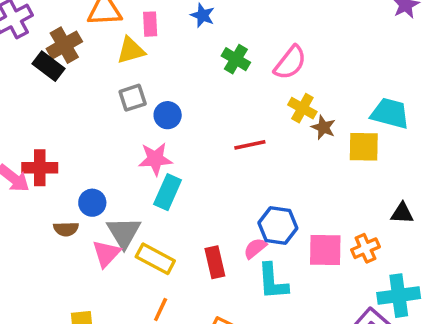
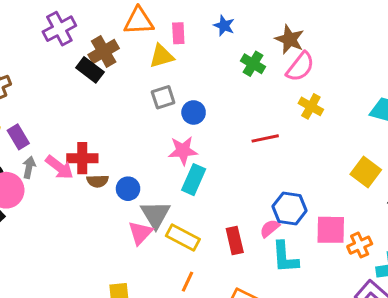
brown star: (323, 127) -> (290, 39), moved, size x1.4
yellow square: (364, 147) -> (366, 172), moved, turned 36
brown semicircle: (66, 229) -> (98, 181), moved
orange cross: (365, 248) -> (360, 245), moved

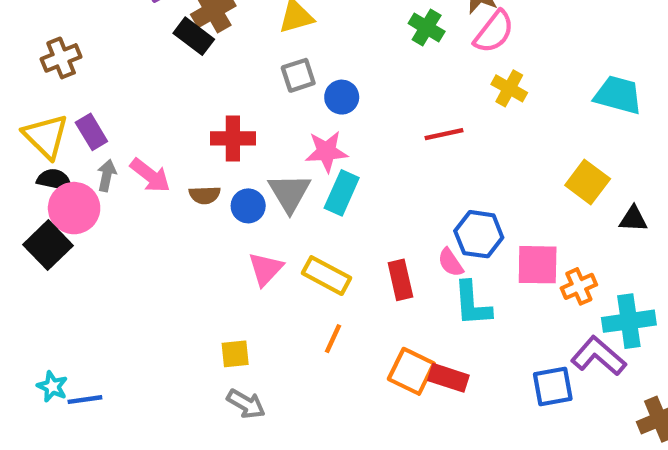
red cross: (82, 158) -> (233, 138), moved
gray triangle: (155, 215) -> (289, 193), moved
pink semicircle: (270, 228) -> (450, 262), turned -85

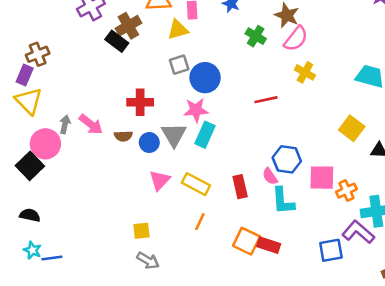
blue circle: (342, 97) -> (205, 78), size x1.5
purple rectangle: (91, 132) -> (25, 75), moved, turned 54
black semicircle: (54, 180) -> (30, 215), moved

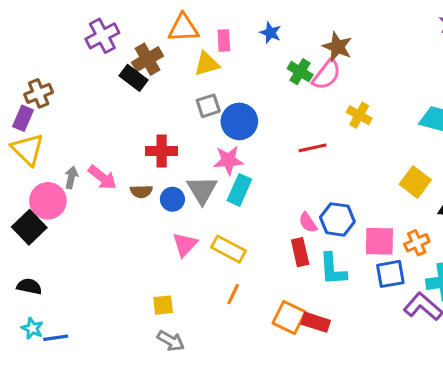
pink semicircle: (296, 39) -> (327, 75), moved
pink semicircle: (270, 176) -> (308, 223), moved
red rectangle: (240, 187) -> (300, 252), moved
orange cross: (346, 191) -> (417, 243), moved
blue square: (331, 250) -> (390, 274), moved

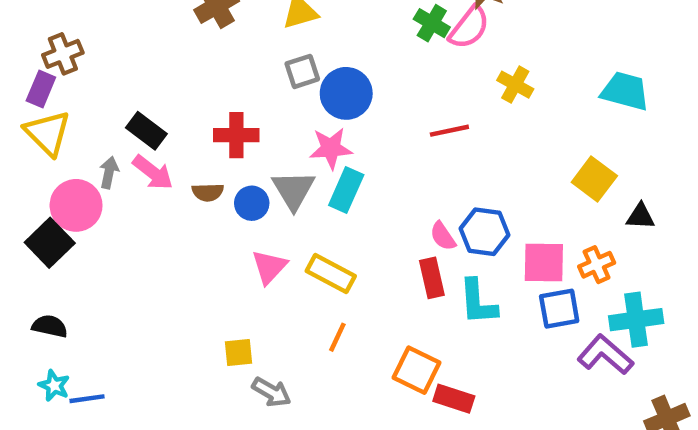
black rectangle: (134, 78) -> (146, 131), moved
red rectangle: (316, 322) -> (454, 399), moved
gray arrow: (171, 341) -> (271, 392), moved

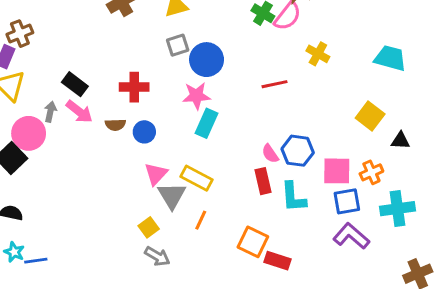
gray triangle: (293, 190) -> (172, 196), moved
yellow square: (239, 353) -> (149, 227), moved, turned -30
purple L-shape: (605, 355) -> (351, 236), moved

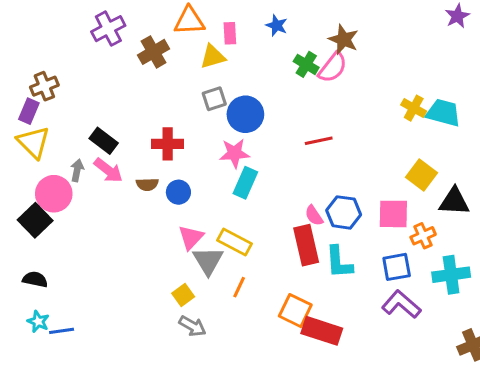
yellow cross: (318, 54) -> (414, 108), moved
black triangle: (400, 141) -> (454, 202), size x1.5
pink square: (337, 171) -> (393, 214), moved
red rectangle: (263, 181) -> (306, 245), size x1.4
red rectangle: (277, 261) -> (322, 331), size x1.4

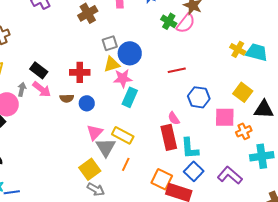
brown cross: (153, 52) -> (88, 13), moved
yellow triangle: (213, 57) -> (112, 64), moved
blue hexagon: (344, 212) -> (199, 97), moved
blue square: (397, 267) -> (194, 171), moved, turned -36
yellow square: (183, 295) -> (90, 169), size x1.5

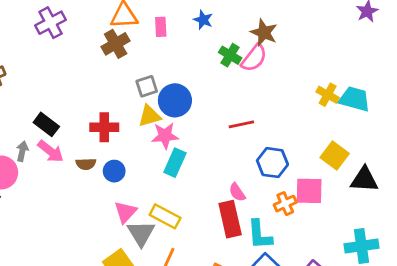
orange cross: (244, 131) -> (285, 204), moved

